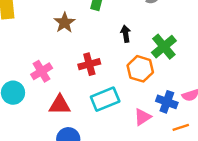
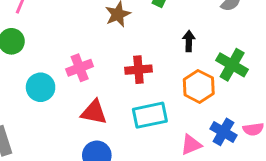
green cross: (164, 47) -> (232, 65), turned -30

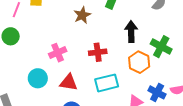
black arrow: (189, 41) -> (131, 32), size x1.5
cyan circle: (41, 87) -> (38, 78), moved

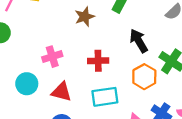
black arrow: (131, 32) -> (139, 41), turned -35

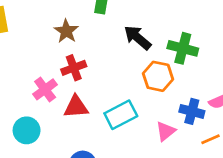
red cross: (98, 61) -> (74, 68), moved
red triangle: (61, 92) -> (76, 107), moved

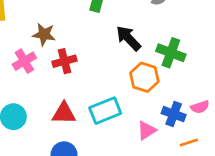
brown star: (66, 31) -> (44, 34), moved, turned -30
pink cross: (45, 89) -> (24, 61), moved
red triangle: (76, 107) -> (64, 113), moved

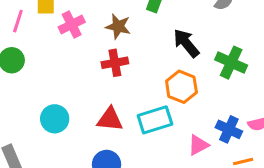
brown star: (44, 34) -> (118, 26), moved
pink cross: (24, 61) -> (72, 25), moved
orange hexagon: (144, 77) -> (181, 87), moved

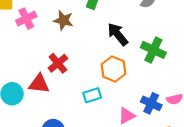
red cross: (115, 63) -> (58, 63), moved, turned -30
red triangle: (110, 119) -> (39, 84), moved
cyan rectangle: (155, 120) -> (92, 95), size x0.7

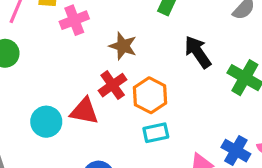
brown star: (63, 20) -> (123, 46), moved
orange hexagon: (114, 69) -> (150, 95), moved

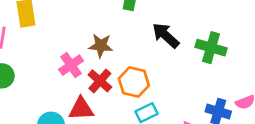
pink cross: (74, 20) -> (71, 65), moved

